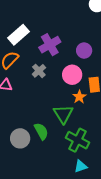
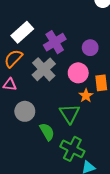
gray cross: (39, 71) -> (44, 69), size x1.6
gray circle: (20, 138) -> (25, 111), moved
green cross: (77, 140) -> (72, 149), moved

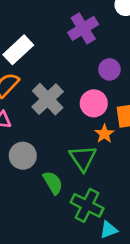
purple cross: (55, 42) -> (83, 28), moved

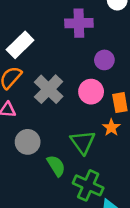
purple cross: (83, 28) -> (79, 23), turned 32
orange star: (104, 134) -> (111, 128), moved

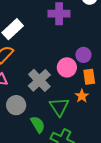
purple circle: (104, 60) -> (83, 55), moved
gray cross: (49, 89) -> (39, 80), moved

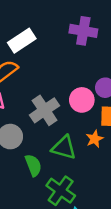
green triangle: (59, 107) -> (64, 148), turned -50

